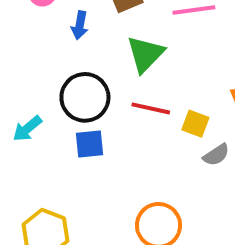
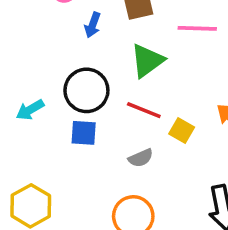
gray semicircle: (216, 155) -> (141, 158), moved

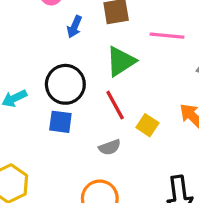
red line: (144, 110) -> (115, 105), turned 36

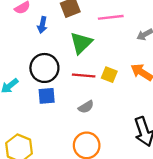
red line: (115, 105) -> (84, 75), turned -45
yellow square: (147, 125) -> (109, 75), moved

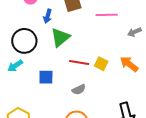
green triangle: (81, 43) -> (60, 37), moved
black circle: (44, 68) -> (24, 41), moved

